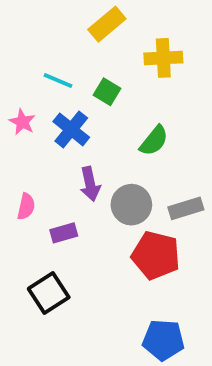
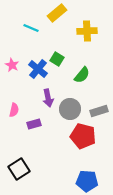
cyan line: (58, 81) -> (31, 28), moved
green square: (107, 92) -> (57, 59), moved
black square: (49, 293) -> (19, 169), moved

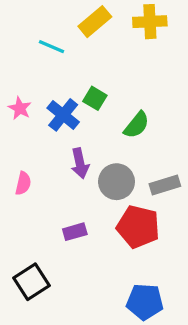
yellow cross: (87, 31) -> (150, 22), moved
purple rectangle: (34, 124) -> (75, 232), moved

